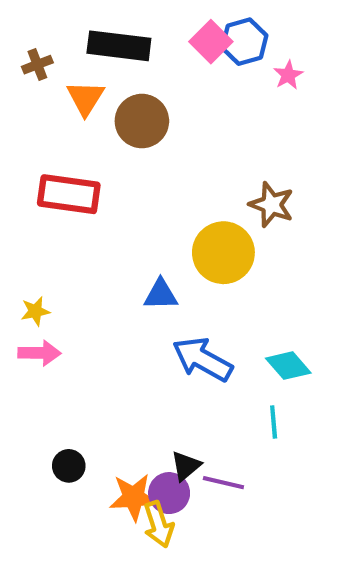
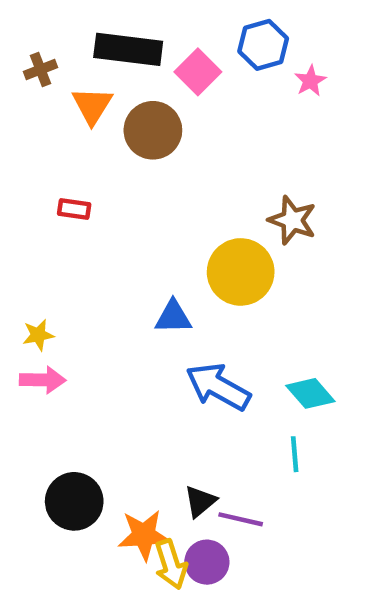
pink square: (211, 42) -> (198, 72), moved
red rectangle: (69, 194) -> (74, 209), size x0.5
black circle: (69, 466) -> (74, 501), size x1.6
purple circle: (169, 493) -> (207, 562), moved

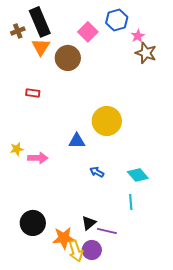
black rectangle: (128, 49) -> (40, 22), moved, turned 60
brown star: (292, 220) -> (146, 53), moved
pink arrow: (43, 380) -> (38, 158), moved
blue arrow: (218, 387) -> (97, 172), size x0.5

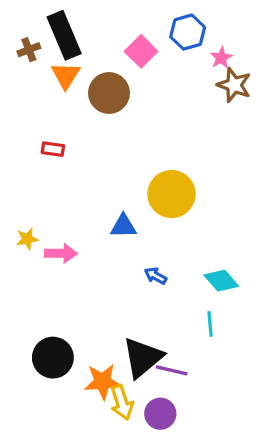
black triangle: (89, 223) -> (143, 358), size x1.8
purple circle: (92, 250) -> (160, 414), moved

